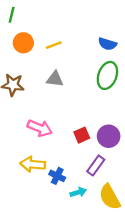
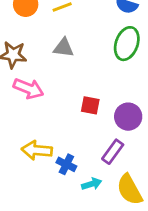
pink arrow: (40, 128) -> (28, 88), moved
red square: (82, 135) -> (90, 105), moved, turned 35

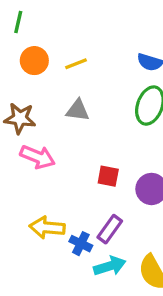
purple rectangle: (113, 152) -> (110, 229), moved
cyan arrow: (92, 184) -> (110, 266), size x1.4

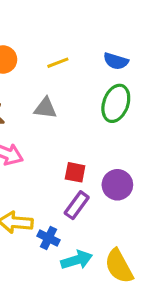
yellow line: (76, 64) -> (58, 63), moved
purple rectangle: (110, 229) -> (77, 205), moved

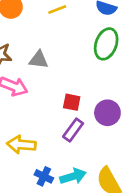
gray triangle: (45, 108) -> (39, 60), moved
blue cross: (48, 238) -> (44, 176), moved

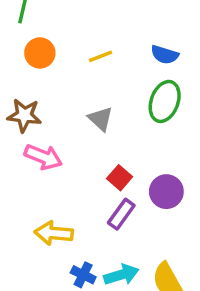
gray triangle: (39, 60) -> (101, 119), moved, turned 36
red square: (72, 102) -> (120, 178), turned 30

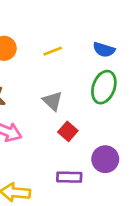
red square: (120, 178) -> (68, 131), moved
purple rectangle: (121, 214) -> (69, 177), turned 55

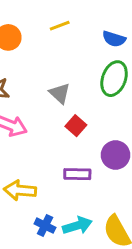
yellow line: (53, 51) -> (60, 26), moved

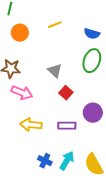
yellow arrow: (20, 190) -> (31, 125), moved
cyan arrow: (77, 226) -> (67, 161), turned -42

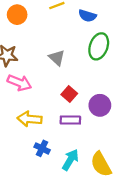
blue semicircle: (92, 34) -> (87, 16), moved
red square: (66, 93) -> (69, 94), moved
blue cross: (45, 161) -> (42, 148), moved

